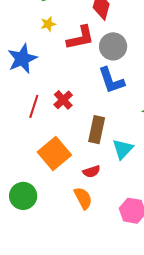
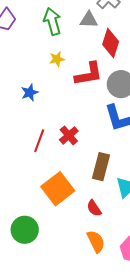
blue star: (22, 59) -> (30, 93), size x0.6
red semicircle: (91, 171) -> (94, 208), turned 72
orange semicircle: (83, 198) -> (96, 242), moved

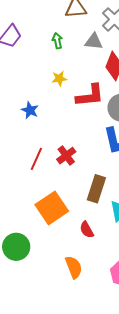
green arrow: (52, 21) -> (57, 41), size x0.6
blue star: (30, 93) -> (30, 110), turned -30
orange semicircle: (96, 242) -> (74, 267), moved

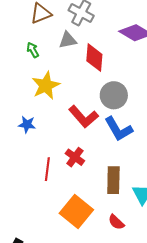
yellow star: (59, 78) -> (46, 86), size x1.8
red L-shape: (90, 96) -> (83, 117), moved, turned 72

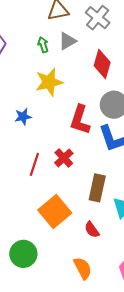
gray triangle: (68, 40) -> (67, 41), moved, turned -30
red L-shape: (83, 117) -> (80, 120), turned 48
blue star: (27, 124) -> (23, 117), turned -30

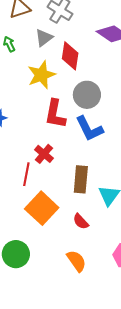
gray triangle: (67, 41) -> (44, 38), moved
yellow star: (49, 82) -> (41, 75), moved
red line: (34, 164) -> (26, 174), moved

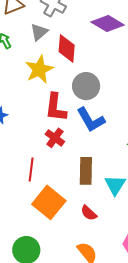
red cross: (44, 154) -> (55, 138), moved

